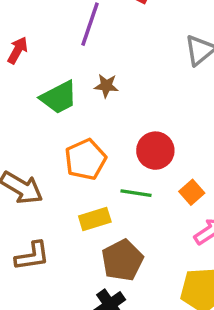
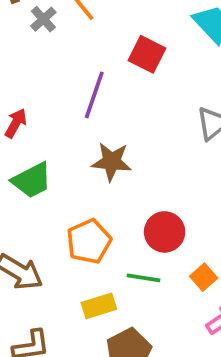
brown star: (106, 86) -> (112, 162), size x1.5
green trapezoid: (59, 97) -> (32, 180), moved

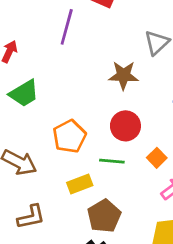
brown star: (112, 162) -> (123, 75), moved

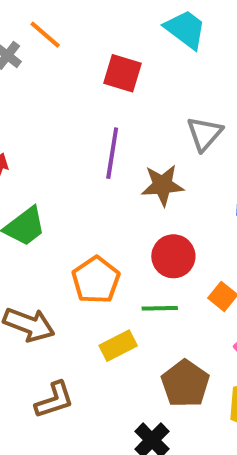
purple line: (67, 27) -> (112, 153), moved
brown pentagon: (104, 216) -> (185, 384), moved

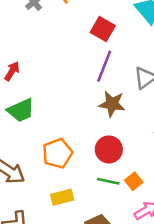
purple line: (112, 153) -> (104, 66), moved
green line: (160, 308) -> (108, 181), moved

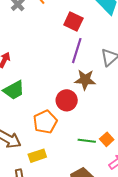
red circle: (109, 149) -> (67, 100), moved
yellow rectangle: (62, 197) -> (37, 156), moved

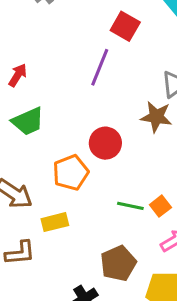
purple line: (77, 51) -> (100, 67), moved
brown star: (85, 80) -> (156, 117), moved

